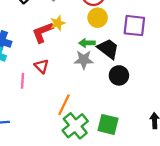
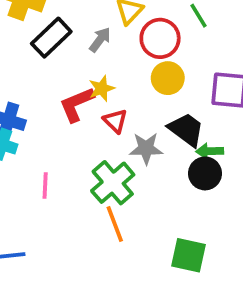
green arrow: (87, 43) -> (210, 151), moved
red triangle: (42, 66) -> (115, 121), moved
orange line: (64, 105) -> (115, 224), turned -45
green cross: (75, 126) -> (113, 183), moved

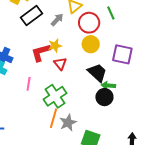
gray star: (146, 148) -> (68, 123), moved, turned -30
pink line: (45, 185) -> (29, 84), moved
orange line: (115, 224) -> (53, 118), turned 30

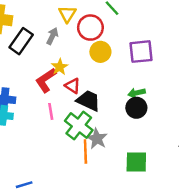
black trapezoid: (97, 73) -> (88, 101), moved
pink line: (29, 84) -> (51, 111), moved
gray star: (68, 123) -> (97, 139), moved

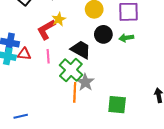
red triangle: (73, 86) -> (24, 54), moved, turned -32
green arrow: (136, 93) -> (126, 38), moved
black circle: (136, 108) -> (103, 34), moved

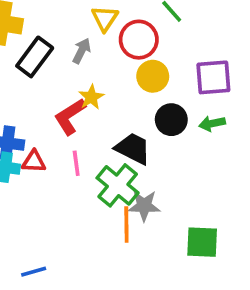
gray star: (85, 82) -> (144, 206), turned -30

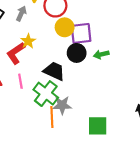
purple square: (213, 77) -> (81, 33), moved

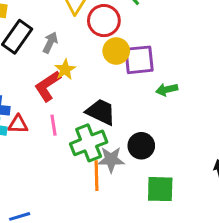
gray arrow: (21, 13) -> (50, 43), moved
black circle: (77, 53) -> (141, 146), moved
green cross: (46, 94) -> (89, 143), turned 30

